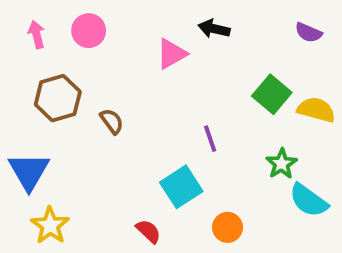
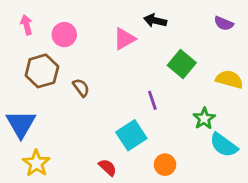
pink circle: (89, 31) -> (64, 35), moved
green square: (272, 94) -> (182, 64), moved

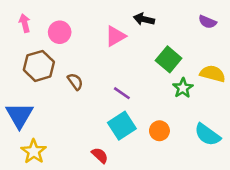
purple line: (152, 100) -> (122, 93), moved, turned -36
green star: (204, 118) -> (183, 88), moved
orange circle: (165, 165) -> (159, 131), moved

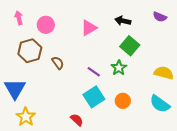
black arrow: (144, 19) -> (123, 21), moved
yellow semicircle: (213, 74) -> (164, 73), moved
green star: (183, 88) -> (119, 68), moved

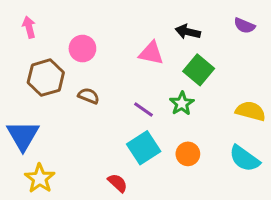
pink circle: (46, 25) -> (82, 49), moved
pink triangle: (89, 28) -> (151, 53), moved, turned 42
brown semicircle: (58, 63) -> (89, 96), turned -32

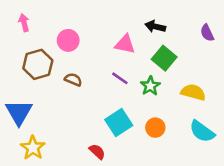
purple semicircle: (244, 26) -> (207, 33), moved, turned 42
purple line: (144, 110) -> (120, 78), moved
yellow semicircle: (251, 111) -> (193, 92), moved

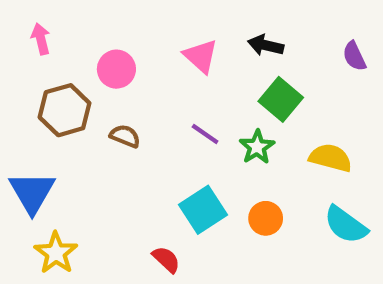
pink triangle: (125, 44) -> (201, 56), moved, turned 30

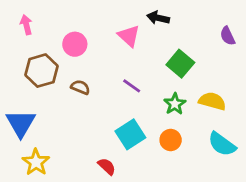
black arrow: (266, 45) -> (158, 18), moved
green star: (257, 147) -> (175, 104), moved

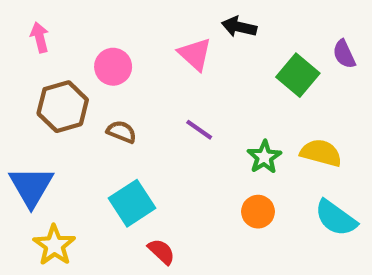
green square: (180, 64) -> (298, 75), moved
cyan square: (130, 134) -> (132, 203), moved

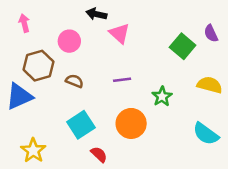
black arrow: (239, 27) -> (96, 14), moved
purple line: (199, 130) -> (122, 80), turned -42
yellow semicircle: (321, 153) -> (210, 85), moved
blue triangle: (31, 186) -> (19, 96), moved, turned 36
orange circle: (258, 212) -> (131, 123), moved, size x1.5

